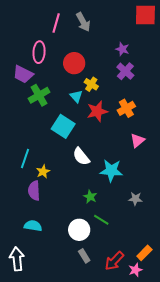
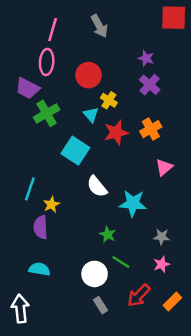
pink line: (56, 23) -> (53, 30), moved
red arrow: (114, 261) -> (139, 295), moved
pink star: (135, 270) -> (162, 264), moved

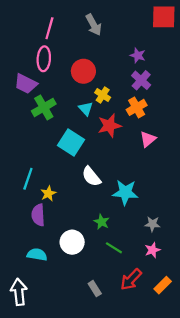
orange cross: (151, 129) -> (137, 107), moved
pink triangle: (164, 167) -> (148, 139), moved
white circle: (95, 274) -> (72, 242), moved

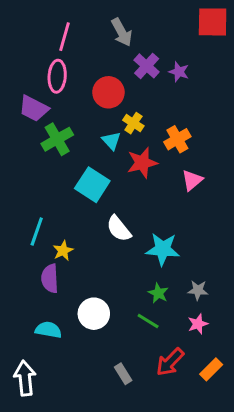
purple cross: (141, 80) -> (147, 66), moved
green star: (102, 222) -> (158, 293), moved

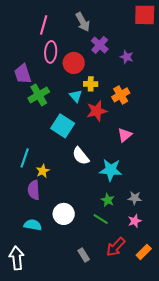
purple star: (179, 72) -> (127, 57), moved
pink ellipse: (57, 76) -> (51, 52), moved
purple trapezoid: (34, 108) -> (23, 74), turned 45
yellow cross: (133, 123) -> (91, 84), turned -32
pink triangle: (192, 180) -> (125, 135), moved

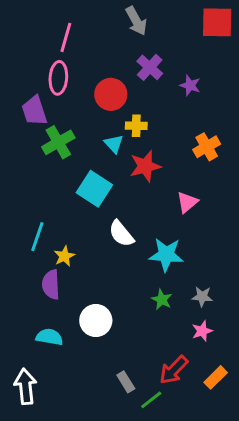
gray arrow: (83, 22) -> (136, 21), moved
pink ellipse: (51, 52) -> (58, 78), moved
orange cross: (121, 95) -> (207, 147), moved
green line: (101, 219) -> (151, 400), moved, turned -70

